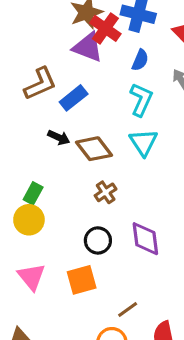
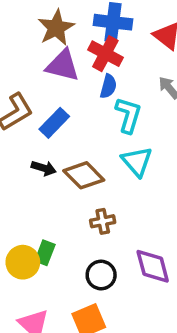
red cross: (105, 28) -> (105, 54), moved
blue semicircle: (140, 60) -> (108, 86), moved
brown cross: (106, 192) -> (103, 221), turned 30
green rectangle: (33, 193) -> (45, 253), moved

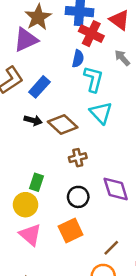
red cross: (105, 54) -> (91, 34), moved
purple triangle: (63, 65) -> (26, 40), moved, turned -36
yellow circle: (23, 262) -> (25, 205), moved

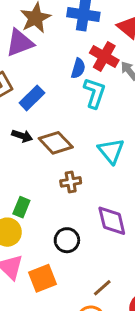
red cross: (91, 34) -> (104, 56), moved
cyan triangle: (101, 113) -> (111, 151), moved
black circle: (78, 197) -> (67, 240), moved
orange square: (71, 230) -> (43, 278), moved

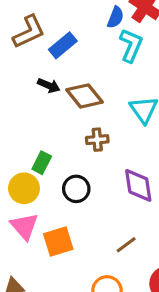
black circle: (67, 240) -> (76, 189), moved
brown line: (102, 288) -> (126, 245), moved

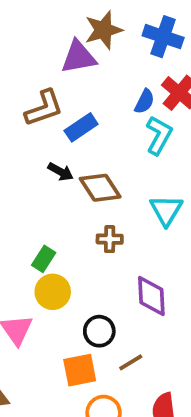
yellow circle: (24, 188) -> (53, 292), moved
black circle: (76, 189) -> (99, 331), moved
orange square: (58, 241) -> (80, 370), moved

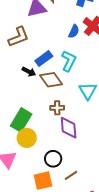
blue rectangle: (81, 127) -> (44, 59), moved
cyan L-shape: (159, 135) -> (69, 61), moved
green rectangle: (44, 259) -> (21, 120), size x1.6
purple diamond: (151, 296) -> (69, 128), moved

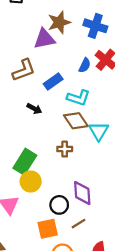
blue rectangle: (44, 59) -> (53, 82), moved
cyan L-shape: (69, 61) -> (78, 98), turned 80
brown diamond: (51, 80) -> (76, 121), moved
purple diamond: (69, 128) -> (82, 193), moved

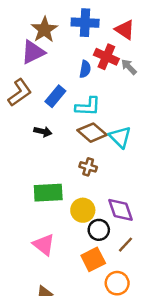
brown cross: (65, 149) -> (88, 167), turned 32
green rectangle: (25, 162) -> (48, 193), turned 70
yellow circle: (31, 181) -> (83, 210), moved

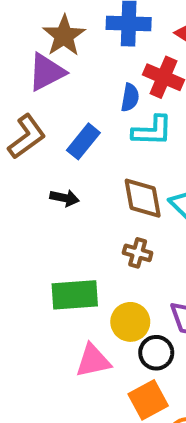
cyan L-shape: (88, 107) -> (152, 131), moved
brown diamond: (92, 133) -> (143, 198), turned 40
pink triangle: (44, 245) -> (93, 361), moved, turned -50

